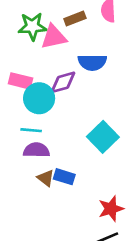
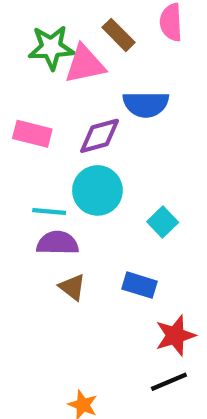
brown rectangle: (75, 18) -> (118, 35), turned 66
cyan circle: (39, 98) -> (97, 190), moved
cyan square: (103, 137) -> (163, 222), size x0.6
blue rectangle: (64, 177) -> (140, 285), moved

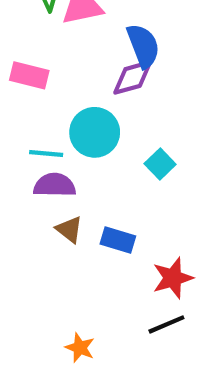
blue semicircle: (146, 104) -> (143, 46), turned -111
purple diamond: (100, 136) -> (133, 77), moved
blue rectangle: (140, 285) -> (118, 240), moved

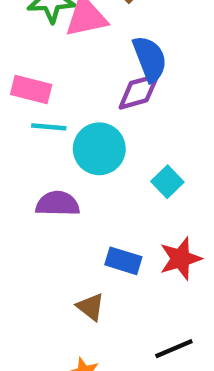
cyan line: (46, 153) -> (49, 127), moved
brown triangle: (69, 229) -> (90, 307), moved
red star: (173, 278) -> (181, 259), moved

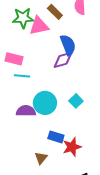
cyan circle: (99, 149) -> (45, 103), moved
red star: (181, 259) -> (72, 147), moved
brown triangle: (90, 307) -> (41, 158), turned 32

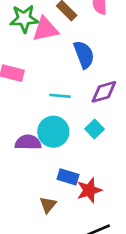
purple diamond: (63, 60) -> (104, 92), moved
cyan line: (22, 76) -> (60, 96), moved

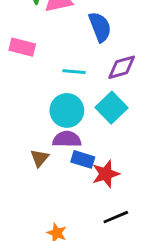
cyan square: (95, 129) -> (112, 108), size x1.5
purple semicircle: (28, 142) -> (67, 139), moved
brown triangle: (48, 205) -> (40, 158), moved

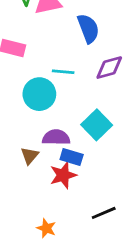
cyan square: (112, 108) -> (97, 125), moved
cyan circle: (67, 110) -> (39, 94), moved
red star: (106, 174) -> (63, 175), moved

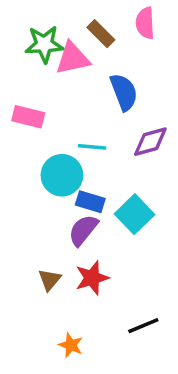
purple semicircle: (56, 137) -> (83, 230), turned -52
brown triangle: (30, 156) -> (50, 280), moved
blue rectangle: (72, 157) -> (90, 202), moved

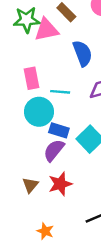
pink rectangle: (28, 117) -> (32, 78), moved, turned 65

